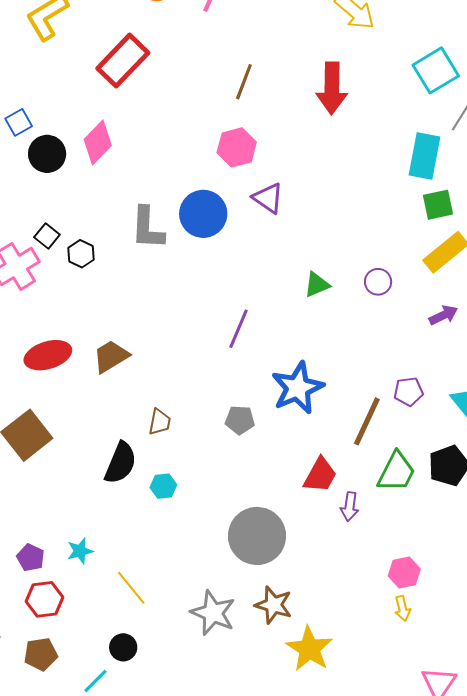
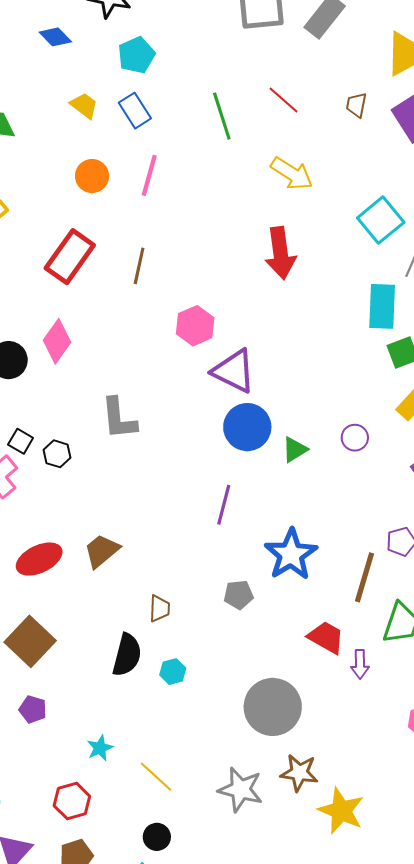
brown line: (244, 82) -> (139, 266), moved
purple triangle: (268, 198) -> (234, 371), size x1.4
blue circle: (203, 214) -> (247, 427), moved
red trapezoid: (320, 475) -> (326, 637), turned -81
purple pentagon: (31, 558) -> (33, 709), moved

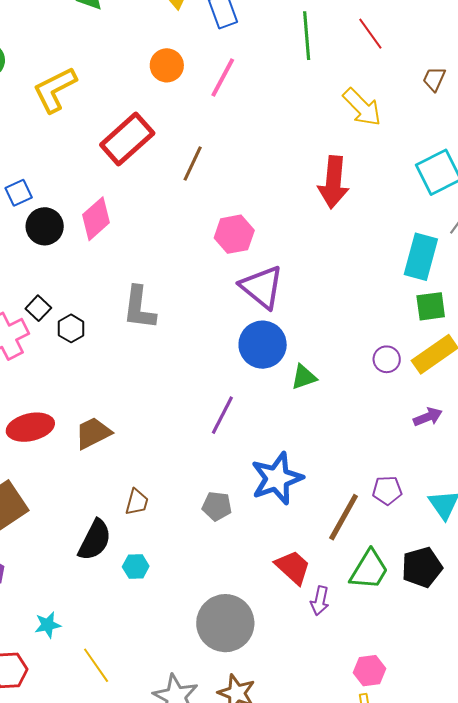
brown trapezoid: (356, 105) -> (434, 79), moved
purple circle: (355, 438) -> (387, 359), moved

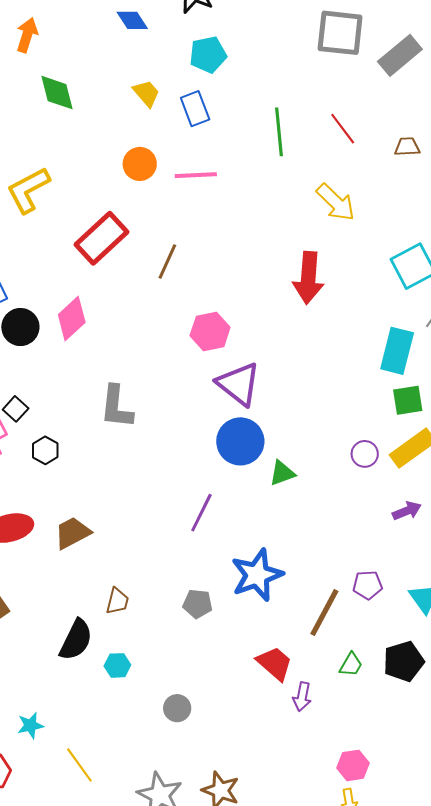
pink line: (223, 77) -> (196, 175), turned 60
brown trapezoid: (434, 79) -> (407, 147), moved, turned 64
black hexagon: (71, 328) -> (45, 450), moved
green trapezoid: (369, 570) -> (351, 665), size x0.6
gray circle: (225, 623) -> (177, 708), moved, size x0.5

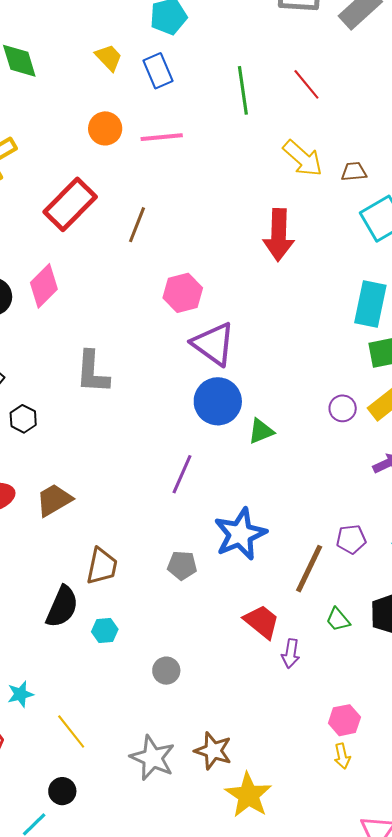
brown trapezoid: (407, 147) -> (354, 172), moved
brown trapezoid: (117, 601) -> (102, 566), size x1.4
green trapezoid: (351, 665) -> (338, 620), turned 112

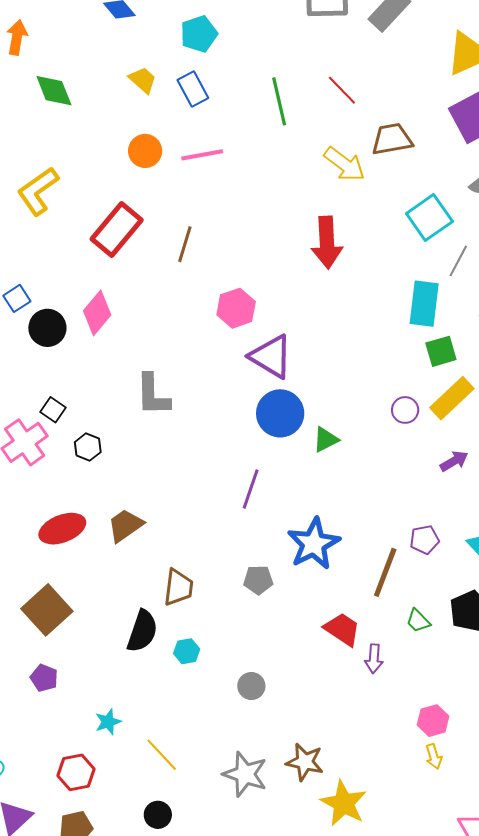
brown trapezoid: (354, 172) -> (392, 139), moved, size x1.6

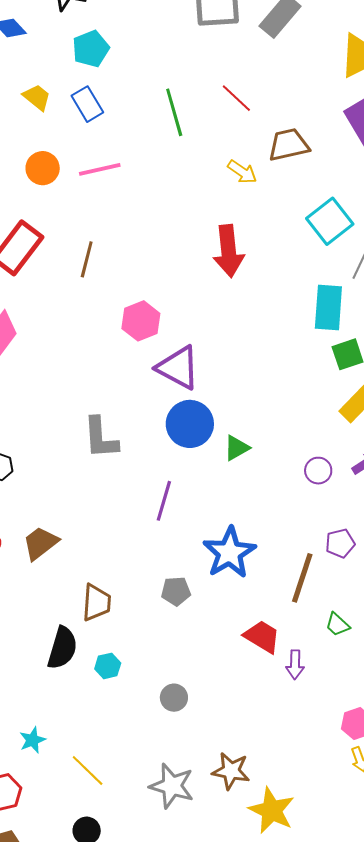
yellow arrow: (344, 164) -> (242, 172), size x0.7
gray L-shape: (153, 395) -> (101, 438), moved
purple circle: (405, 410) -> (318, 471), moved

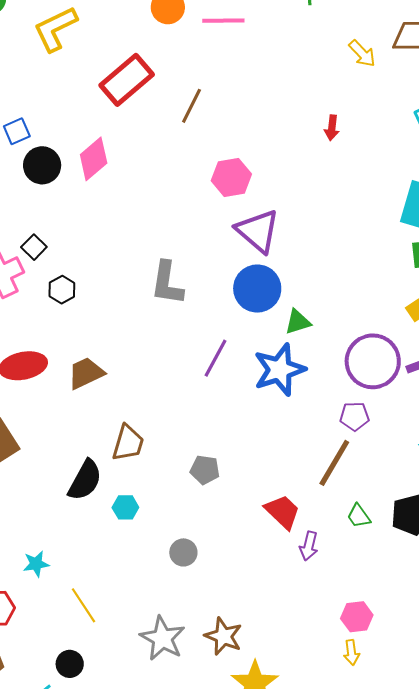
red arrow: (228, 251) -> (332, 128), size x0.5
purple circle: (318, 471) -> (373, 361), size x2.0
purple pentagon: (340, 543) -> (354, 416), moved
blue star: (229, 553) -> (279, 370), moved
gray pentagon: (176, 591) -> (205, 470), moved

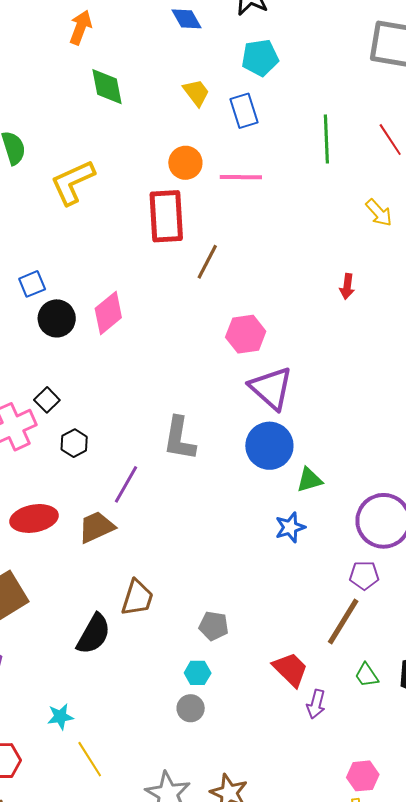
red rectangle: (127, 80) -> (166, 216), moved, turned -54
purple line: (215, 358) -> (126, 484), moved
blue star: (279, 370) -> (290, 527), size x0.6
cyan hexagon: (125, 507) -> (198, 673), moved
cyan star: (36, 564) -> (60, 717), moved

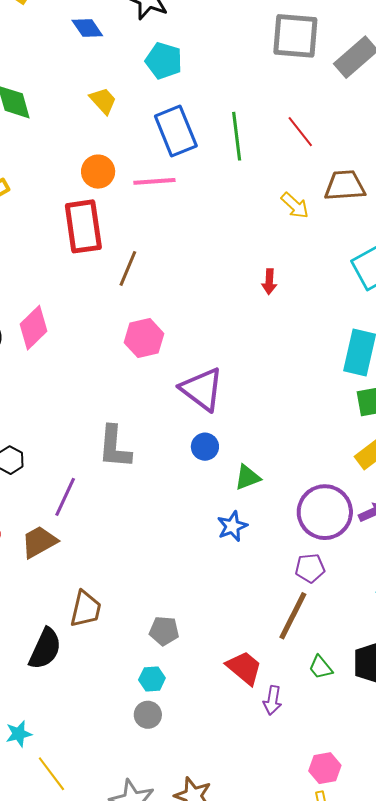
cyan pentagon: (260, 58) -> (164, 61), turned 30
blue rectangle: (244, 111) -> (176, 131), moved, size x1.4
pink hexagon: (246, 334) -> (144, 338), moved
blue circle: (269, 446) -> (205, 447), size x0.6

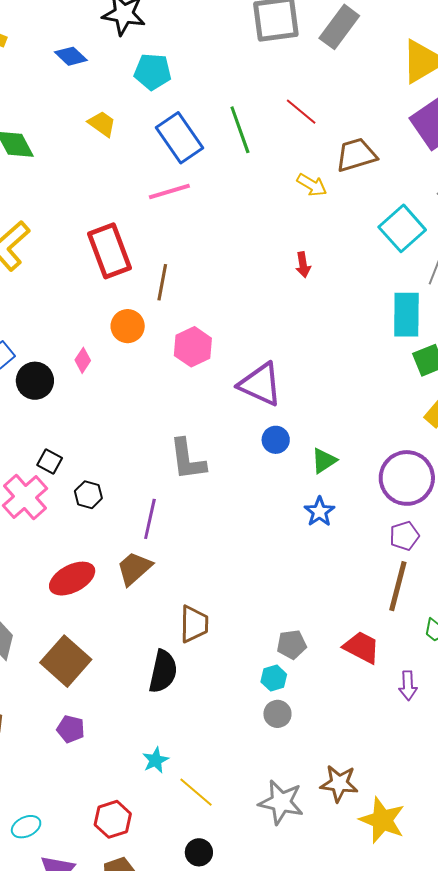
orange circle: (98, 172) -> (128, 326), moved
pink diamond: (33, 328) -> (83, 360), size x0.6
gray pentagon: (164, 631) -> (292, 644), moved
purple arrow: (273, 700) -> (408, 686), moved

